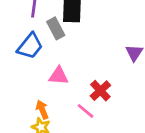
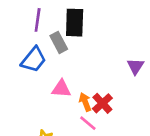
orange arrow: (42, 110) -> (85, 102), moved

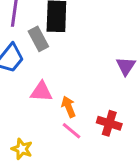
red cross: (102, 103) -> (109, 123), moved, turned -30

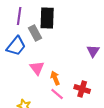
pink triangle: (41, 92) -> (37, 68), turned 49

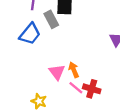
pink triangle: (37, 68) -> (57, 72), moved
red cross: (82, 89) -> (92, 89), moved

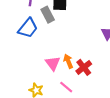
pink line: (76, 88) -> (66, 87), moved
red cross: (92, 89) -> (84, 67), moved, turned 35

